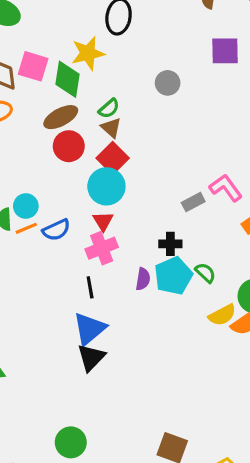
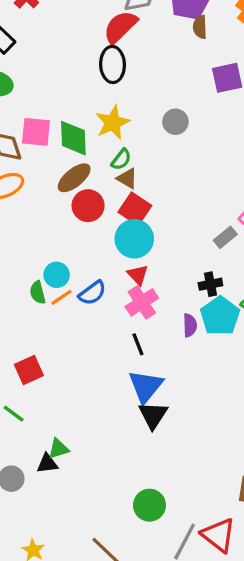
yellow star: (88, 53) -> (113, 123), moved

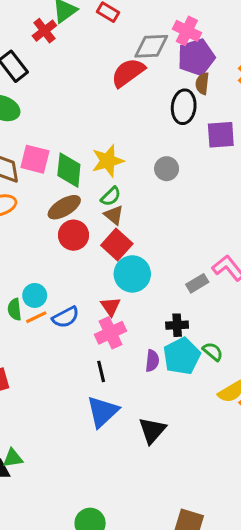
black ellipse: (112, 64) -> (184, 107), moved
cyan circle: (134, 239) -> (132, 274), moved
black triangle: (153, 415) -> (152, 430), moved

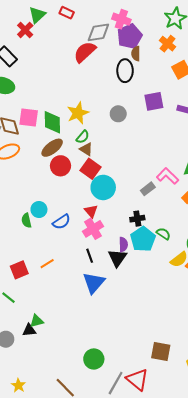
purple square: (221, 135) -> (154, 101), moved
orange line: (36, 317) -> (47, 264), moved
black triangle: (152, 430) -> (117, 258), moved

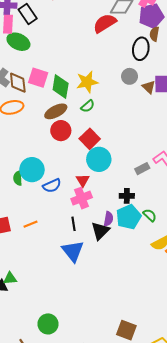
gray circle: (118, 114) -> (130, 76), moved
brown triangle: (86, 149) -> (149, 87), moved
cyan circle: (39, 210) -> (32, 170), size x1.5
blue triangle: (94, 283) -> (73, 251), turned -30
green circle: (94, 359) -> (48, 324), moved

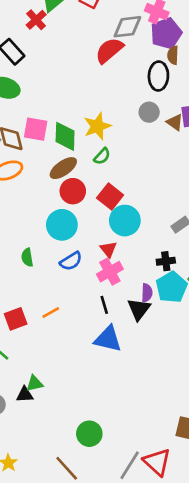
cyan circle: (32, 170) -> (62, 225), moved
blue triangle: (73, 251) -> (108, 339), turned -30

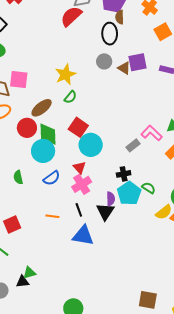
green diamond: (65, 136) -> (48, 134), moved
red circle: (73, 191) -> (27, 128), moved
orange line: (51, 313) -> (52, 216), moved, turned 40

